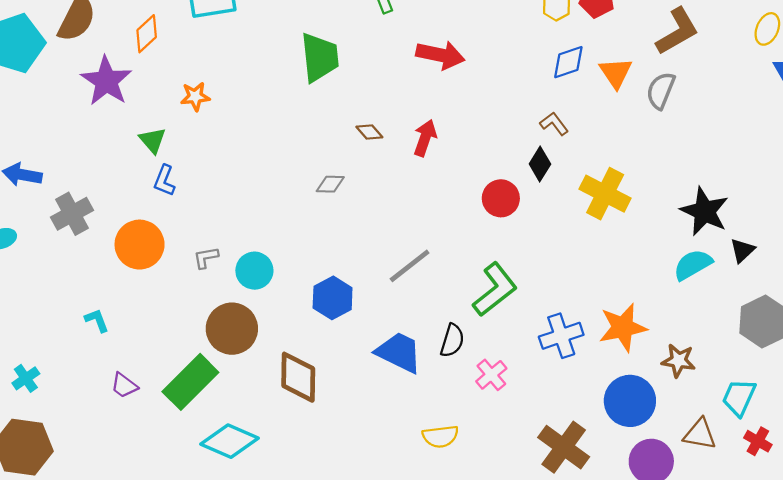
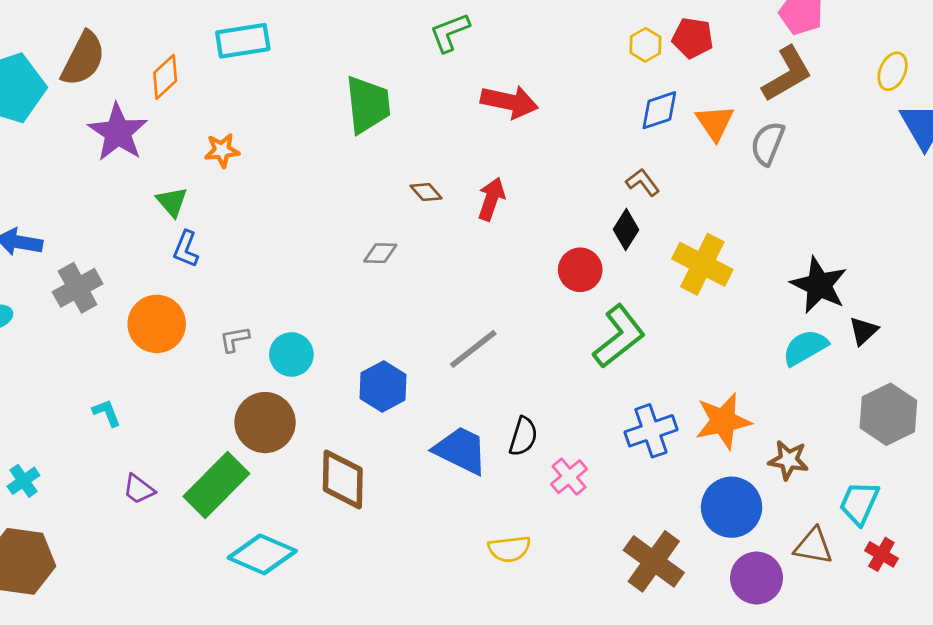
green L-shape: (495, 290) -> (619, 336), moved

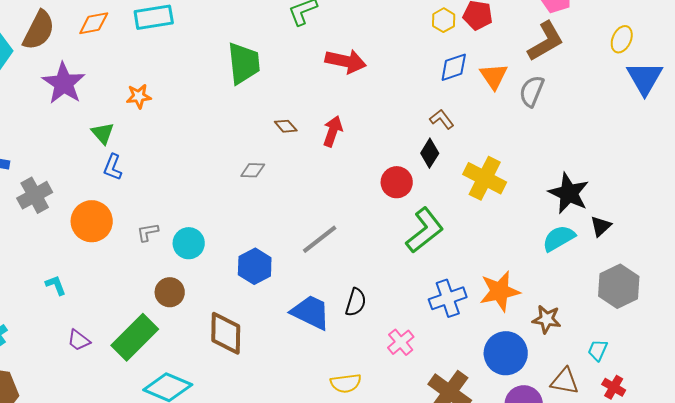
orange diamond: (165, 77) -> (94, 23), moved, turned 32
brown circle: (265, 423) -> (170, 292), size x0.7
pink cross: (569, 477) -> (401, 342), moved
cyan trapezoid: (859, 503) -> (598, 350), size x0.7

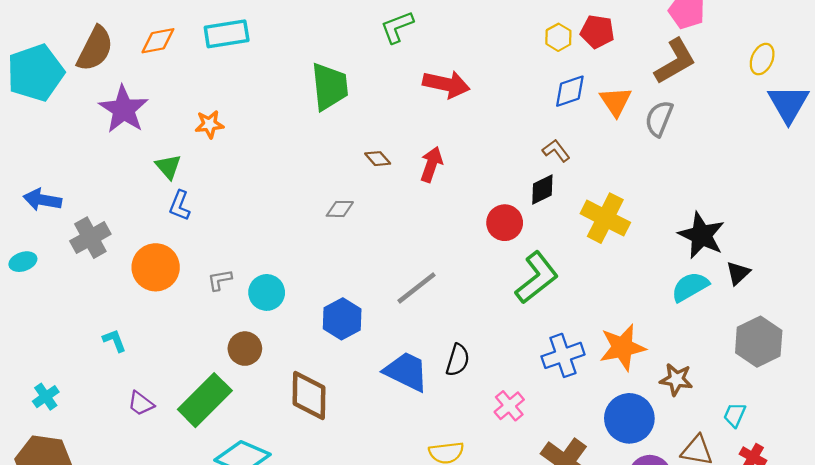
black diamond: (430, 153) -> (542, 189), turned 32

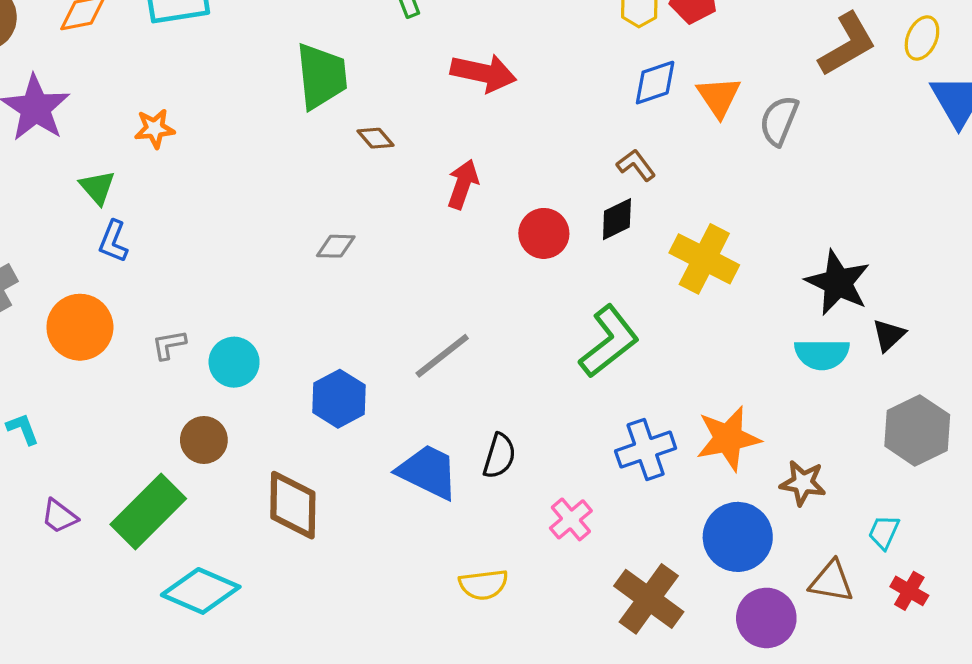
brown L-shape: (675, 61) -> (847, 44), moved
brown diamond: (378, 159) -> (375, 138), moved
red circle: (505, 223) -> (544, 233), moved
cyan semicircle: (690, 287) -> (822, 354), turned -150

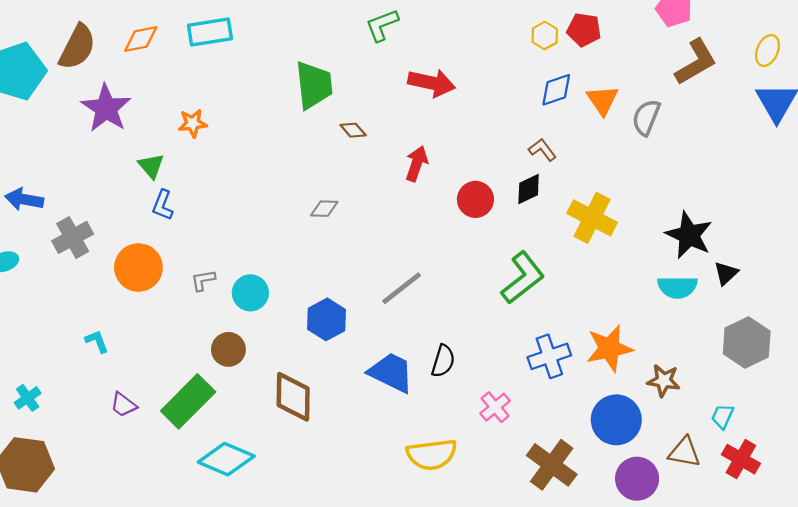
yellow ellipse: (922, 38) -> (767, 50), moved
yellow semicircle: (483, 585) -> (432, 454), size x1.4
red cross: (909, 591) -> (741, 459), size x1.4

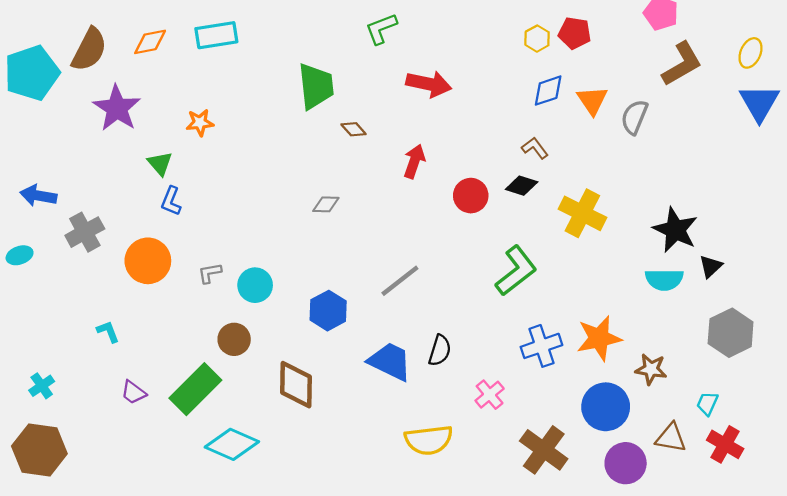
black diamond: (529, 189) -> (522, 186), turned 44

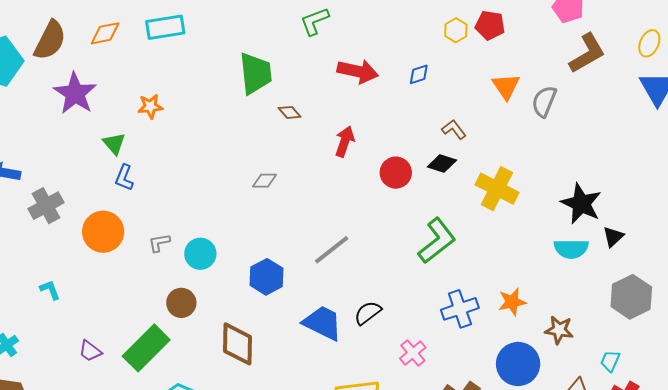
blue diamond: (548, 91) -> (419, 74), moved, size x0.7
cyan L-shape: (108, 332) -> (50, 290), moved
orange star: (599, 338) -> (512, 302), size x0.7
black semicircle: (440, 350) -> (368, 313), turned -144

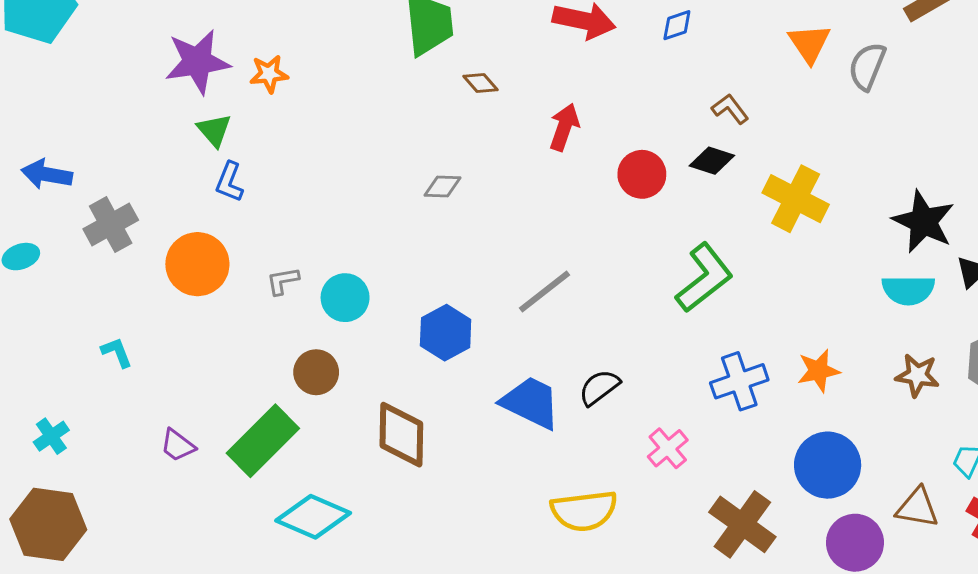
purple star: (75, 93) -> (197, 62), moved, turned 30
brown star: (559, 330) -> (917, 375), moved

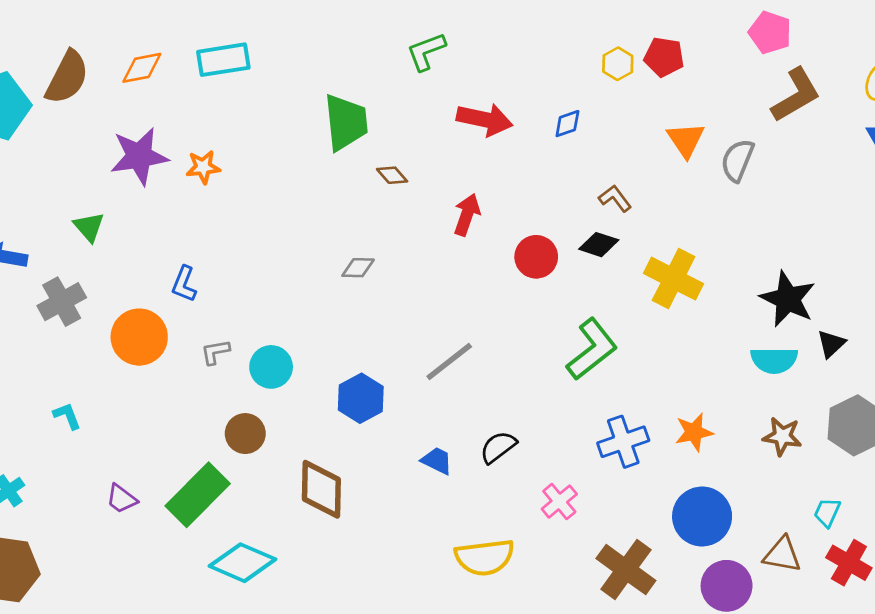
green triangle: (214, 130) -> (89, 227), moved
blue L-shape: (229, 182) -> (184, 284), moved
blue trapezoid: (531, 403) -> (437, 461), size x0.6

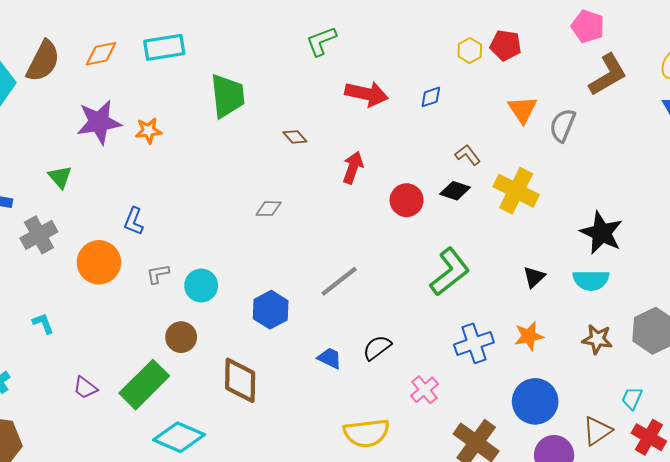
green trapezoid: (346, 122) -> (227, 96), moved
yellow cross: (674, 279) -> (516, 191), moved
black triangle: (831, 344) -> (534, 277), moved
brown triangle: (782, 555) -> (597, 431), turned -44

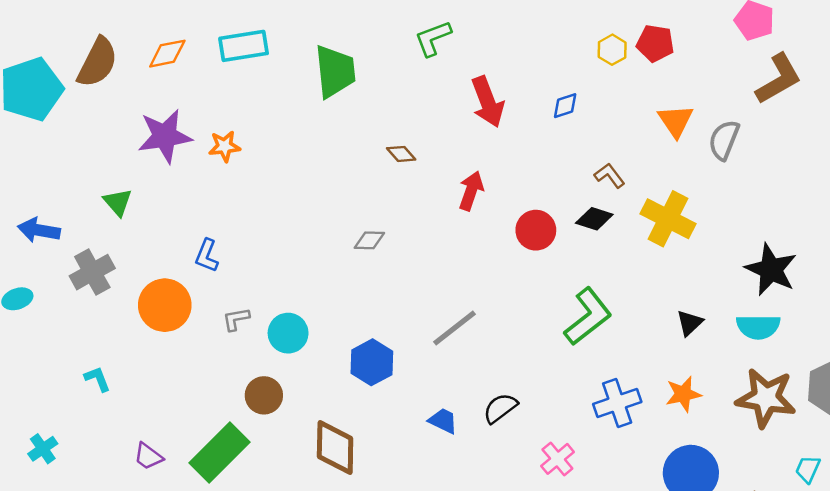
red arrow: (367, 94) -> (488, 102), turned 57
green trapezoid: (227, 96) -> (335, 71), moved
brown star: (597, 339) -> (766, 398), size x1.6

